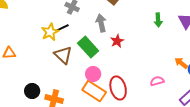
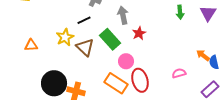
yellow star: (50, 32) -> (65, 37), moved
pink circle: (93, 74) -> (126, 61), moved
black circle: (32, 91) -> (54, 83), size x1.6

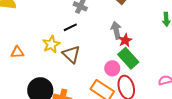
gray arrow: (123, 15) -> (116, 30), moved
green rectangle: (110, 39) -> (128, 58), moved

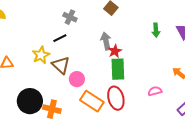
green rectangle: (128, 58) -> (118, 69), turned 40
pink circle: (112, 68) -> (77, 79), moved

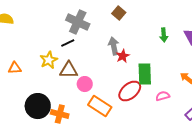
gray cross: (70, 17) -> (78, 22), size x1.6
brown triangle: (61, 65) -> (69, 70), turned -42
green rectangle: (118, 69) -> (145, 74), moved
red ellipse: (116, 98) -> (130, 91), moved, turned 65

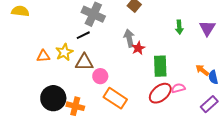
orange triangle: (15, 68) -> (43, 56), moved
red ellipse: (130, 91) -> (160, 93), moved

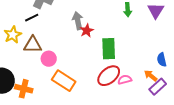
orange arrow: (202, 70) -> (151, 76), moved
pink semicircle: (178, 88) -> (125, 80), moved

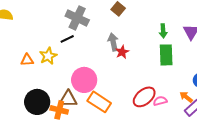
brown triangle: (33, 45) -> (68, 99), moved
green rectangle: (109, 49) -> (166, 55), moved
pink circle: (49, 59) -> (84, 80), size x1.6

